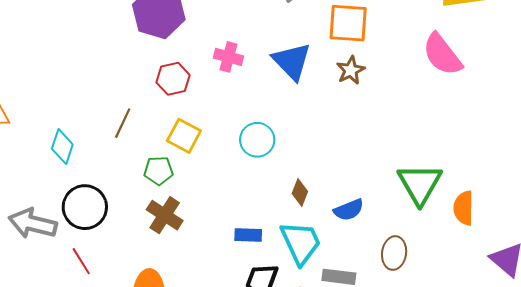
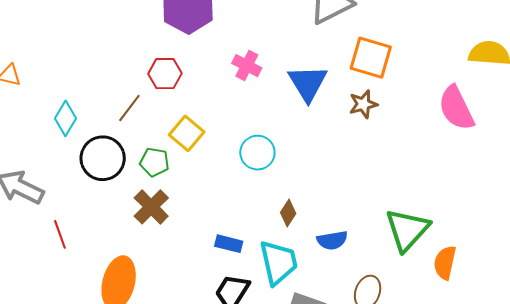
red hexagon: (173, 79) -> (165, 74), moved
black circle: (85, 207) -> (103, 158), moved

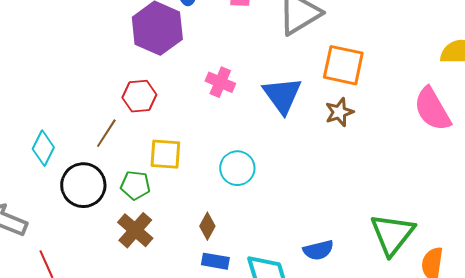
yellow square: (187, 133) -> (165, 154), turned -32
brown diamond: (288, 213) -> (207, 226), moved

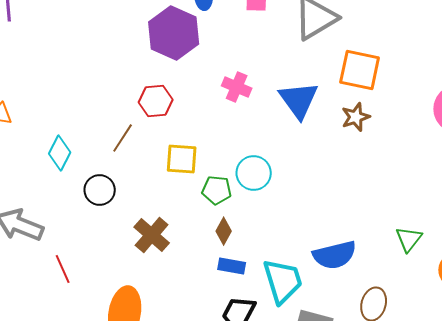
black circle: (83, 185) -> (100, 190), size x0.7
green pentagon: (135, 185) -> (217, 190), moved
green triangle: (392, 234) -> (409, 239), size x0.6
blue semicircle: (318, 250) -> (335, 255), size x1.4

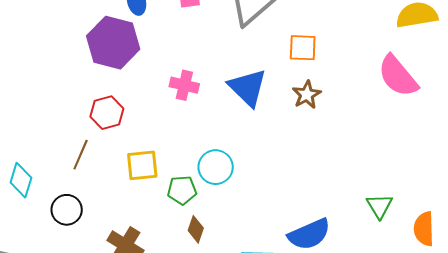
orange square: (360, 70) -> (303, 48), size x0.7

